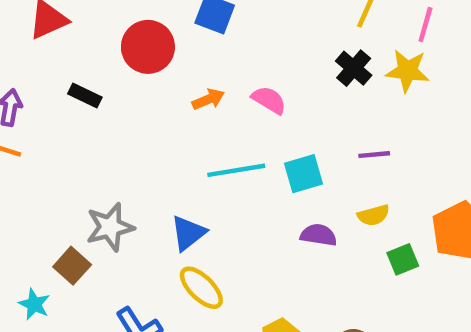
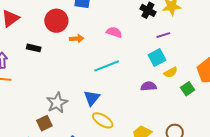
orange arrow: (208, 99) -> (77, 39), moved, turned 32
purple line: (374, 155) -> (163, 35), moved
cyan square: (304, 174) -> (157, 57), moved
brown square: (72, 266) -> (44, 123), turned 35

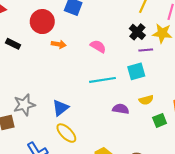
purple line: (163, 35) -> (146, 50), moved
cyan square: (157, 57) -> (136, 71), moved
cyan line: (107, 66) -> (102, 80), moved

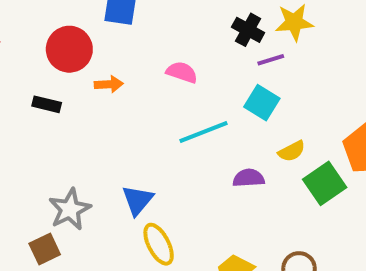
black rectangle: (13, 44) -> (47, 104), moved
cyan square: (136, 71) -> (262, 103), turned -30
green square: (160, 120) -> (325, 183), size x1.5
yellow ellipse: (66, 133) -> (159, 244), turned 30

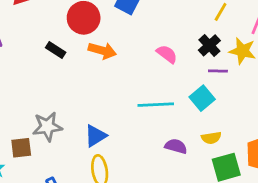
pink semicircle: (182, 72) -> (167, 54), moved
orange arrow: (109, 84) -> (102, 51), size x1.4

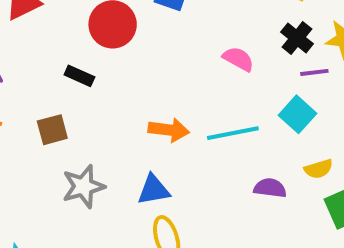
orange arrow: (102, 51) -> (169, 130), moved
blue triangle: (95, 136) -> (154, 190), turned 30
brown square: (21, 148) -> (52, 130), moved

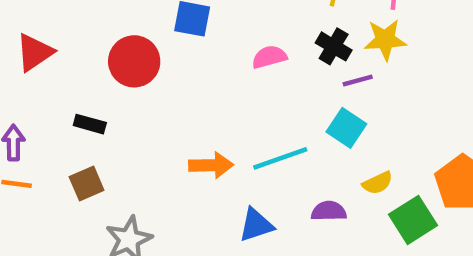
pink semicircle: (238, 59) -> (269, 57), moved, turned -36
black rectangle: (79, 76) -> (90, 124), moved
blue triangle: (154, 190) -> (256, 225), moved

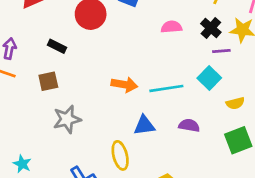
yellow semicircle: (378, 183) -> (235, 103), moved

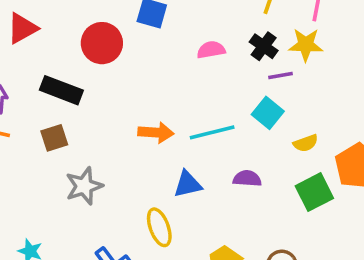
black rectangle: (57, 46) -> (61, 90), size x1.6

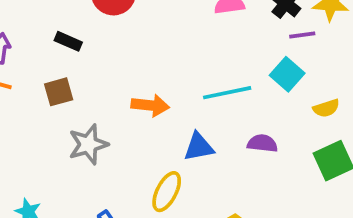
black rectangle: (61, 90) -> (68, 41), size x0.6
orange arrow: (156, 133) -> (150, 105), moved
yellow ellipse: (159, 227) -> (167, 192), turned 45

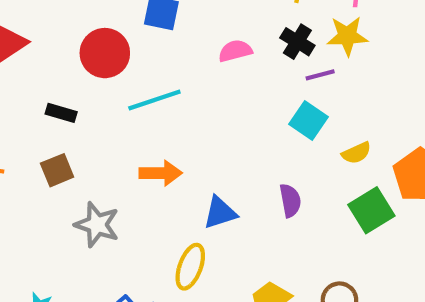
cyan line: (227, 93) -> (154, 100), moved
purple semicircle: (262, 143) -> (290, 200), turned 80
gray star: (88, 144) -> (97, 225), turned -30

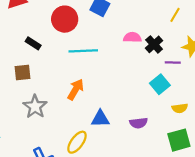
black cross: (297, 42) -> (154, 44), moved
orange arrow: (161, 173) -> (76, 89), turned -75
purple semicircle: (290, 200) -> (138, 123), turned 78

